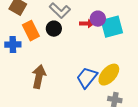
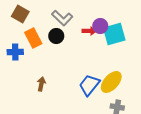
brown arrow: (39, 77) -> (41, 84), size x0.6

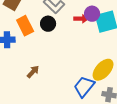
brown arrow: (41, 84) -> (33, 72), turned 32
blue trapezoid: (89, 85) -> (84, 87), moved

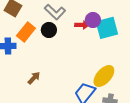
orange rectangle: (25, 26) -> (26, 32), turned 66

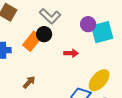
red arrow: (82, 25) -> (71, 53), moved
orange rectangle: (26, 32) -> (32, 41), moved

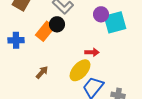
red arrow: (71, 53) -> (92, 52), moved
yellow ellipse: (99, 80) -> (80, 70), moved

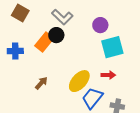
cyan square: (115, 22) -> (112, 47), moved
red arrow: (92, 52) -> (108, 75), moved

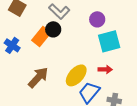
blue cross: (15, 51) -> (12, 45), turned 35
brown arrow: (41, 83) -> (38, 77), size x1.6

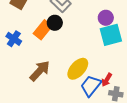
purple circle: (97, 19) -> (106, 18), moved
red arrow: (105, 69) -> (107, 80), moved, turned 120

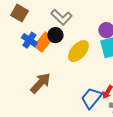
blue cross: (14, 39) -> (29, 40), moved
yellow ellipse: (78, 69) -> (78, 51), moved

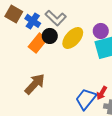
blue cross: (29, 40) -> (33, 21), moved
yellow ellipse: (78, 51) -> (73, 38), moved

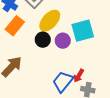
purple circle: (101, 31) -> (63, 41), moved
black circle: (50, 36) -> (43, 40), moved

